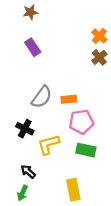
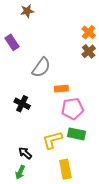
purple rectangle: (33, 47) -> (12, 42), moved
gray semicircle: (42, 97) -> (41, 67), moved
black cross: (25, 129) -> (22, 104), moved
yellow L-shape: (49, 144) -> (52, 140), moved

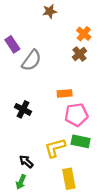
brown star: (27, 11) -> (50, 11), moved
orange cross: (89, 32) -> (84, 34), moved
brown cross: (89, 51) -> (80, 54), moved
gray semicircle: (41, 67) -> (32, 60), moved

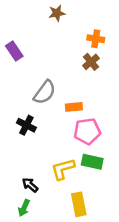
orange cross: (84, 34) -> (96, 39), turned -32
gray semicircle: (32, 60) -> (45, 92), moved

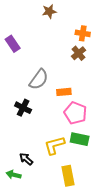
pink pentagon: (87, 131) -> (75, 113), turned 30
green arrow: (24, 208) -> (14, 175), moved, turned 80

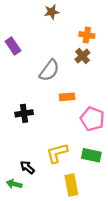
gray semicircle: (39, 79) -> (49, 70), moved
black cross: (23, 108) -> (24, 113), turned -35
pink pentagon: (75, 113) -> (92, 119), moved
green rectangle: (80, 139) -> (91, 155), moved

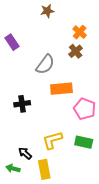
orange cross: (87, 35) -> (80, 32), turned 32
orange rectangle: (67, 97) -> (61, 89), size x1.5
yellow rectangle: (71, 185) -> (44, 169), moved

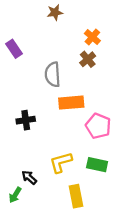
gray semicircle: (45, 64) -> (53, 74), turned 140
green arrow: (13, 168) -> (15, 195), turned -72
yellow rectangle: (44, 169) -> (76, 196), moved

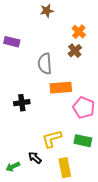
purple rectangle: (14, 49) -> (12, 42), turned -42
black arrow: (29, 177) -> (35, 158), moved
green arrow: (15, 195) -> (13, 167), turned 32

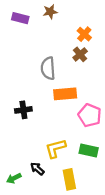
purple rectangle: (12, 42) -> (20, 18), moved

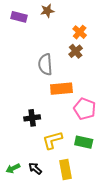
black cross: (23, 110) -> (32, 118), moved
black arrow: (37, 169) -> (35, 168), moved

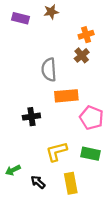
orange cross: (80, 32) -> (86, 35), turned 32
black cross: (32, 118) -> (31, 117), moved
green arrow: (13, 168) -> (13, 170), moved

